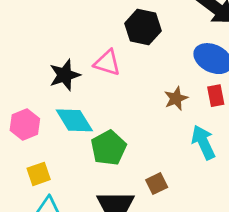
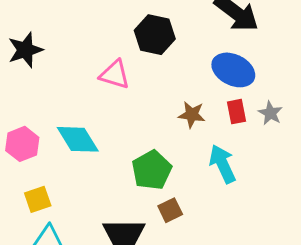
black star: (65, 75) -> (25, 50), moved
brown star: (176, 98) -> (192, 115), turned 30
green pentagon: (109, 148) -> (152, 170), moved

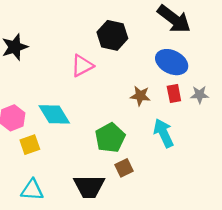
pink triangle: (115, 75) -> (82, 66), turned -45
gray star: (270, 113) -> (200, 95), turned -30
yellow square: (38, 199) -> (30, 145), moved

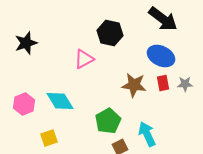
brown star: (140, 96) -> (134, 85), size x1.4
cyan arrow: (164, 133) -> (147, 134), moved
yellow square: (30, 145) -> (49, 138), moved

